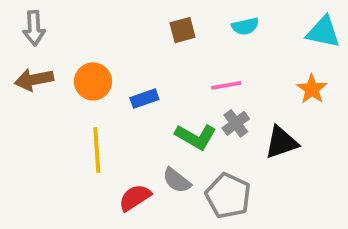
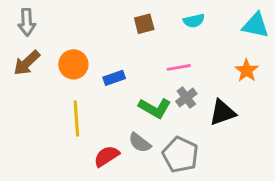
brown arrow: (34, 80) -> (27, 63), turned -32

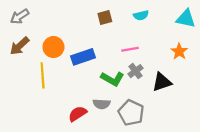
gray arrow: (27, 22) -> (20, 16), turned 60
blue rectangle: (114, 78) -> (83, 57), size x1.5
yellow line: (76, 119) -> (43, 75), moved
gray semicircle: (140, 143) -> (102, 104), turned -35

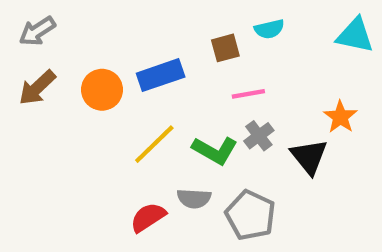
brown square: (105, 17) -> (225, 48), moved
orange star: (179, 51) -> (340, 117), moved
blue rectangle: (83, 57) -> (161, 75), moved
yellow line: (43, 75) -> (154, 144), moved, turned 50
black triangle: (162, 82) -> (309, 157), turned -50

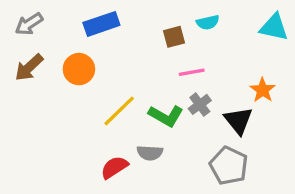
blue rectangle: (161, 75) -> (101, 24), moved
gray pentagon: (250, 215) -> (229, 166), moved

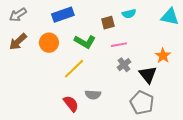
green L-shape: (166, 116) -> (85, 42), moved
red semicircle: (114, 167) -> (71, 104), turned 84

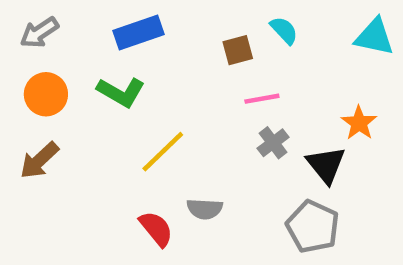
cyan semicircle: (129, 14) -> (284, 30), turned -120
brown arrow: (18, 42) -> (39, 160), moved
green L-shape: (85, 42) -> (121, 92), moved
orange circle: (49, 43) -> (46, 94), moved

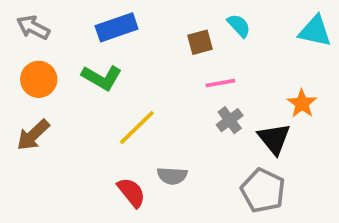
gray arrow: (39, 33) -> (33, 27), turned 60

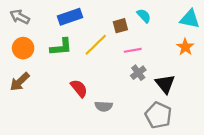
green L-shape: (102, 77) -> (61, 47), turned -35
orange star: (302, 103) -> (185, 47), moved
yellow line: (137, 128) -> (96, 45), moved
red semicircle: (131, 192) -> (79, 88), moved

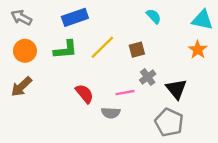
brown square: (120, 26) -> (137, 50), moved
pink line: (133, 50) -> (125, 93), moved

